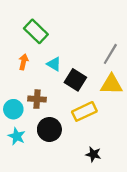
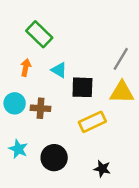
black square: (75, 80) -> (82, 87), turned -30
cyan circle: (13, 109) -> (15, 103), moved
black circle: (49, 129) -> (54, 158), moved

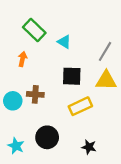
cyan triangle: (59, 70) -> (64, 42), moved
cyan circle: (15, 103) -> (13, 101), moved
cyan star: (18, 149) -> (16, 146), moved

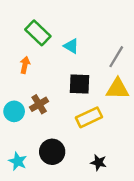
brown cross: (35, 94) -> (39, 104), turned -35

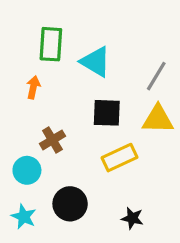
green rectangle: (38, 33) -> (51, 44), turned 50
cyan triangle: (71, 46) -> (96, 62), size x1.5
cyan circle: (14, 111) -> (27, 170), moved

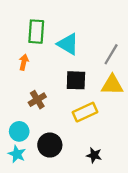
cyan circle: (27, 170) -> (19, 131), moved

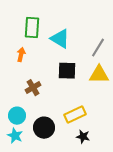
yellow rectangle: (85, 112) -> (75, 115), moved

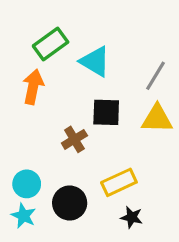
green rectangle: (32, 28) -> (51, 44), turned 50
orange arrow: (21, 55) -> (33, 87), size x1.5
brown cross: (33, 88) -> (74, 139), moved

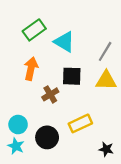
orange arrow: (33, 87) -> (31, 69), moved
black star: (132, 217) -> (106, 149), moved

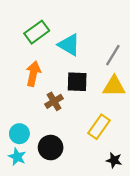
yellow rectangle: (80, 123) -> (99, 127), moved, turned -30

